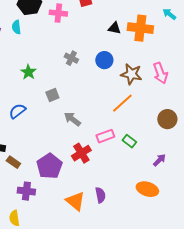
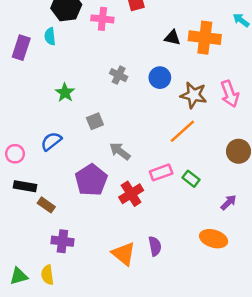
purple pentagon: (49, 166) -> (91, 180), moved

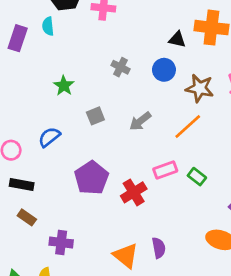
black triangle: (172, 38) -> (177, 39), moved
gray arrow: (120, 151) -> (140, 121), moved, turned -75
brown rectangle: (46, 205) -> (27, 217), moved

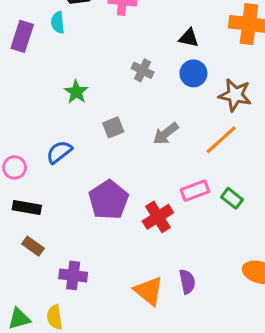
black triangle: (177, 39) -> (189, 38), moved

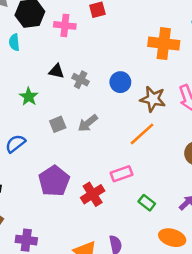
black triangle: (189, 38) -> (56, 71), moved
gray arrow: (166, 134) -> (88, 123), moved
green rectangle: (232, 198) -> (147, 203), moved

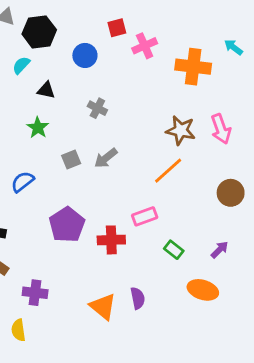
pink cross: (65, 25) -> (145, 46), moved, turned -30
cyan semicircle: (14, 42) -> (21, 65), turned 49
black triangle: (56, 71) -> (46, 90), moved
blue circle: (120, 82) -> (85, 55), moved
red cross: (93, 194) -> (111, 240), turned 30

